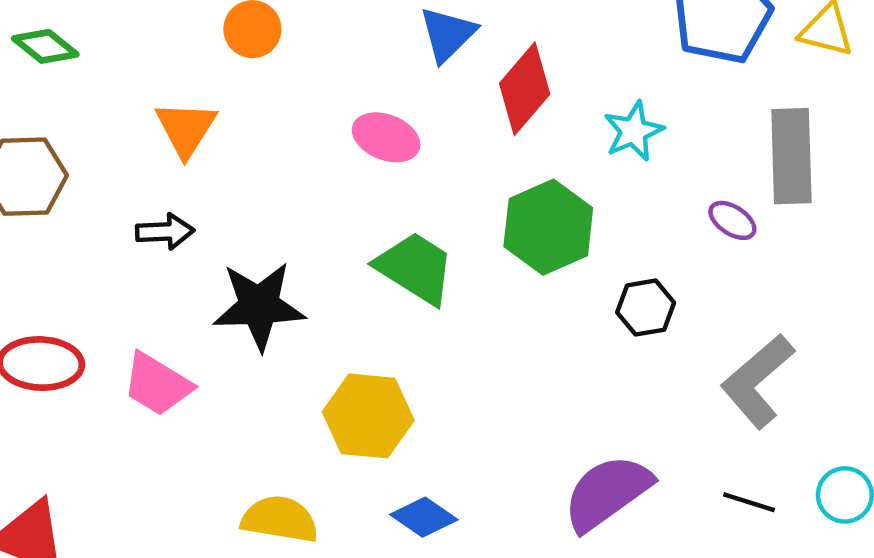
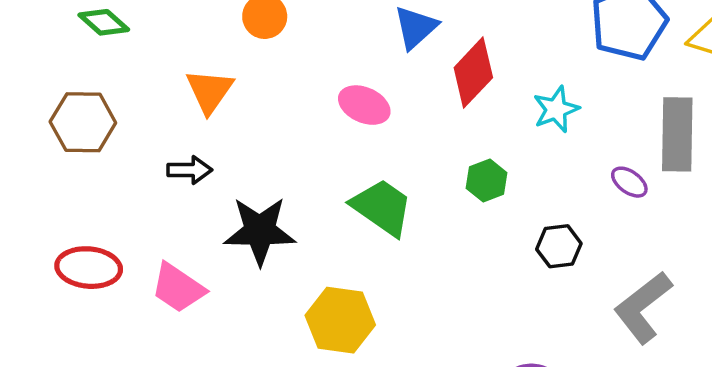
green hexagon: (548, 227) -> (487, 180), size x0.6

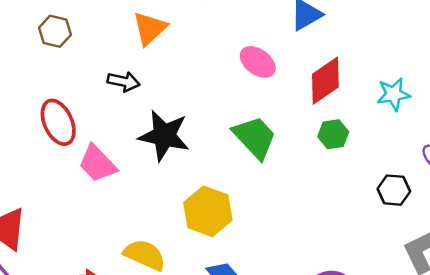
red diamond: (473, 73) -> (325, 81), moved
brown hexagon: (83, 122) -> (55, 31), size x0.7
black hexagon: (559, 246) -> (394, 190), moved
red ellipse: (89, 268) -> (58, 122), moved, turned 48

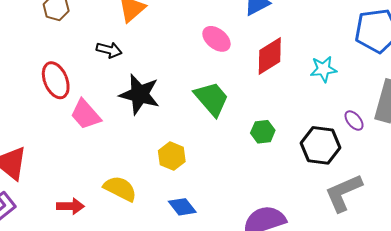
green hexagon: (333, 134) -> (263, 132), moved
black hexagon: (394, 190) -> (320, 145), size x1.5
yellow hexagon: (208, 211) -> (172, 156), size x0.7

